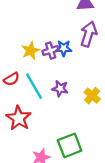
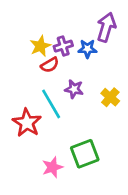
blue star: (64, 48) -> (87, 49), moved
red semicircle: (11, 79) -> (50, 65), moved
cyan line: (34, 86) -> (51, 104), moved

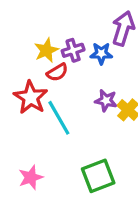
purple star: (74, 89) -> (106, 101), moved
red star: (27, 123) -> (31, 97), moved
pink star: (52, 167) -> (31, 177), moved

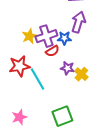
purple cross: (73, 50) -> (46, 36), size x1.5
red semicircle: (57, 72) -> (52, 51), moved
red star: (31, 97) -> (19, 66), turned 30

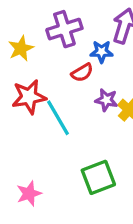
yellow star: (29, 36) -> (21, 48), moved
purple cross: (46, 36) -> (64, 29), moved
pink star: (19, 117) -> (29, 194), moved

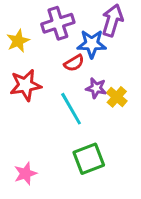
blue star: (102, 52) -> (92, 44), size x1.4
cyan line: (58, 118) -> (71, 109), moved

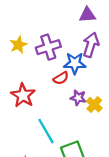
yellow star: (18, 41) -> (18, 45), moved
red star: (25, 85) -> (23, 95), turned -30
cyan line: (71, 109) -> (46, 131), moved

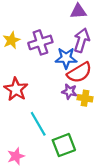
red semicircle: (61, 78) -> (79, 73), moved, size x1.6
yellow cross: (94, 105) -> (85, 98), turned -32

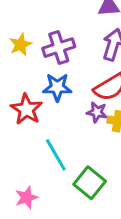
blue star: (66, 58) -> (57, 87), moved
green square: (64, 145) -> (90, 183), turned -30

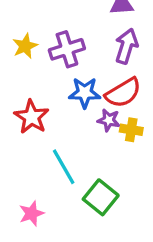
blue star: (57, 87) -> (85, 93), moved

